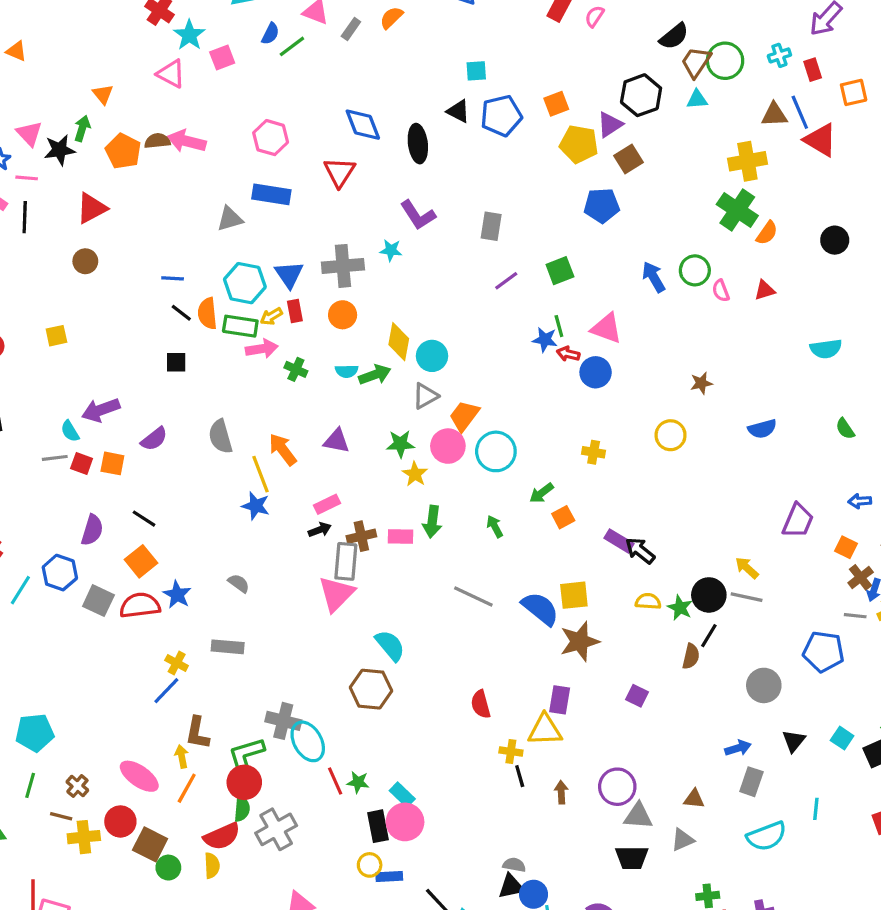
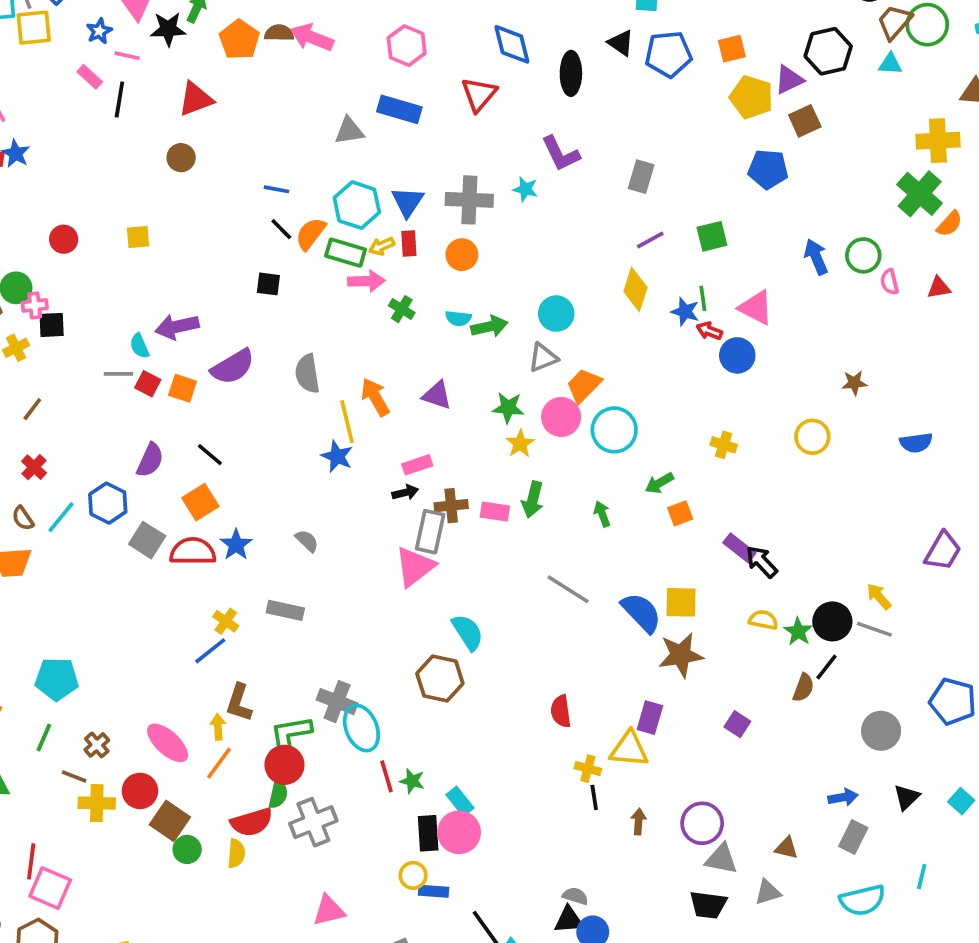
orange semicircle: (207, 313) -> (310, 234), turned 36
yellow diamond: (399, 342) -> (635, 289), moved
purple semicircle: (154, 439) -> (233, 367), size x1.4

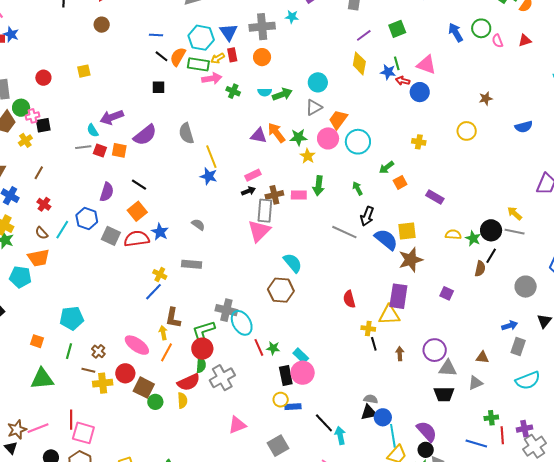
orange arrow: (375, 397) -> (276, 133), moved
black arrow: (762, 562) -> (367, 216), moved, turned -108
purple rectangle: (650, 718) -> (398, 296), size x1.4

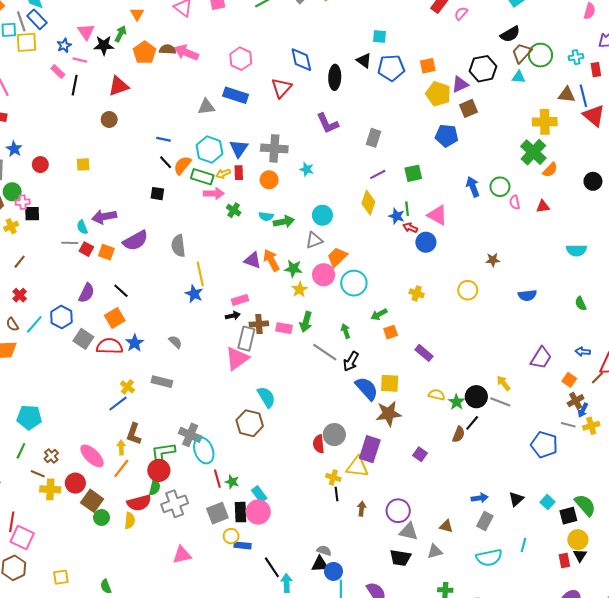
cyan star: (292, 17) -> (307, 169), moved
blue star: (11, 34) -> (14, 149), moved
gray line: (344, 232) -> (325, 352), moved
gray circle: (526, 287) -> (334, 435), moved
gray square: (278, 446) -> (217, 513), moved

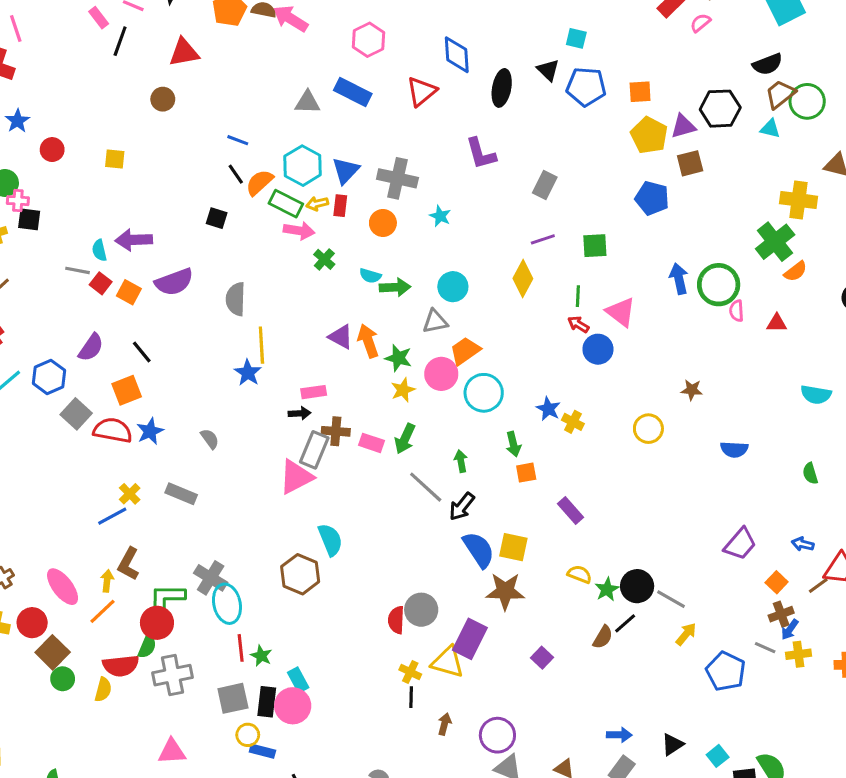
green circle: (500, 187) -> (719, 285), size x1.4
blue star: (397, 216) -> (548, 409), moved
green arrow: (379, 314) -> (513, 444), turned -84
yellow arrow: (503, 383) -> (686, 634), moved, turned 70

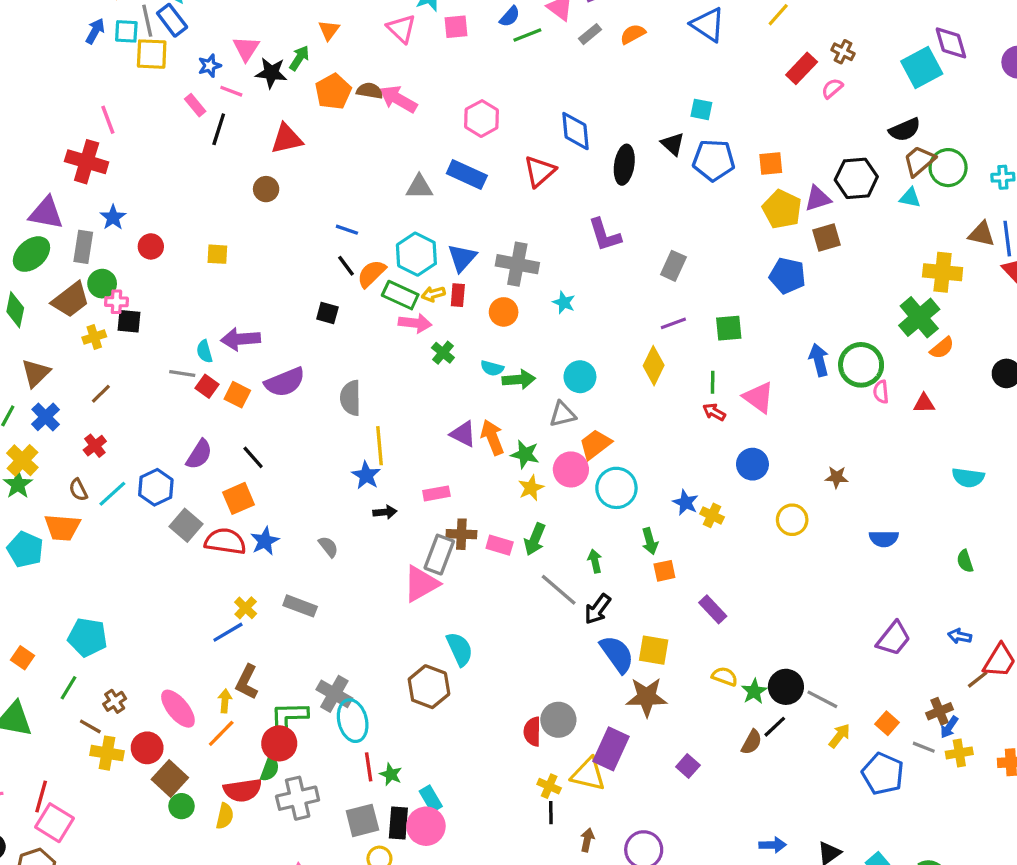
blue circle: (598, 349) -> (752, 464), moved
black arrow: (299, 413) -> (385, 512), moved
orange square: (777, 582) -> (887, 723), moved

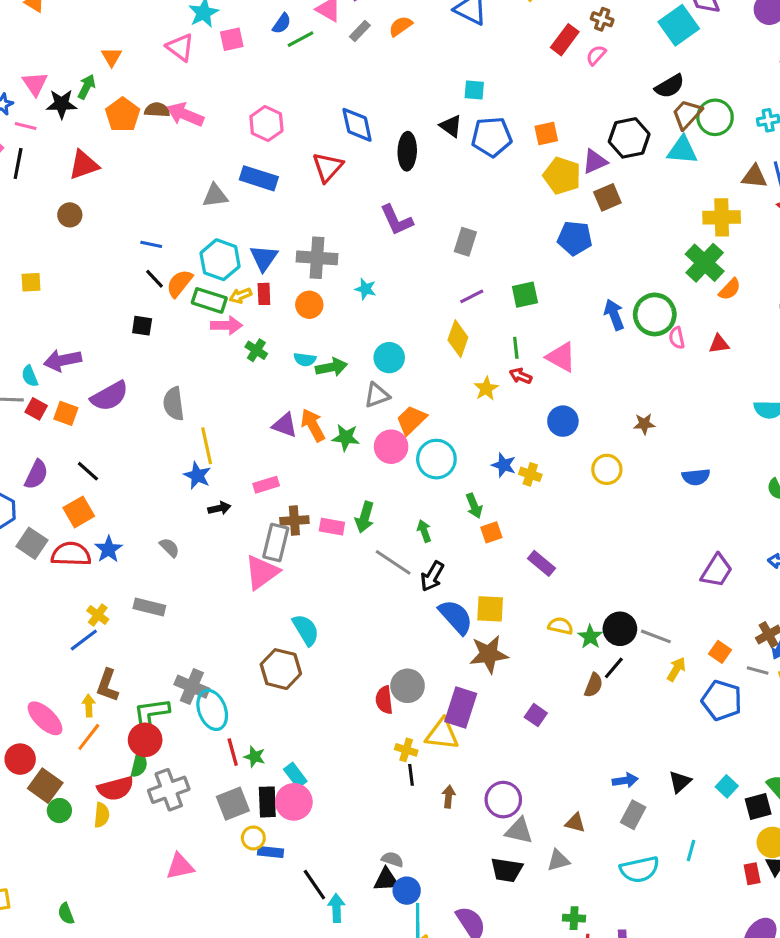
cyan triangle: (910, 198) -> (682, 150), size x1.5
yellow star: (531, 488) -> (486, 389), moved

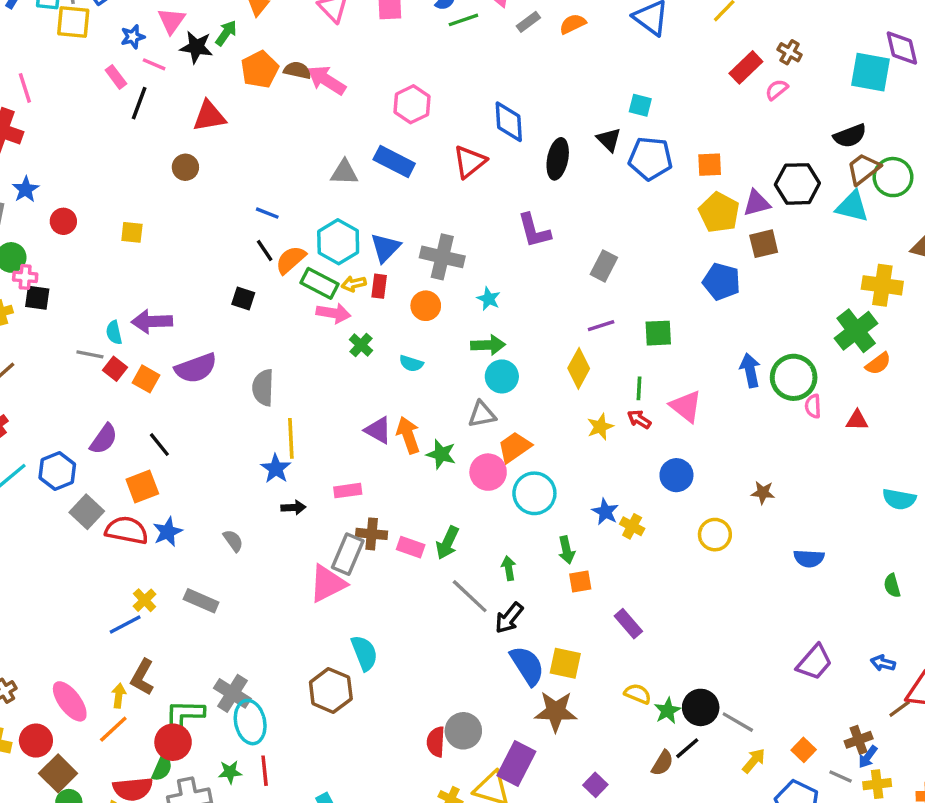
cyan square: (679, 25) -> (871, 72), turned 36
green arrow: (331, 367) -> (488, 345), moved
green star: (255, 757) -> (230, 772), moved, turned -30

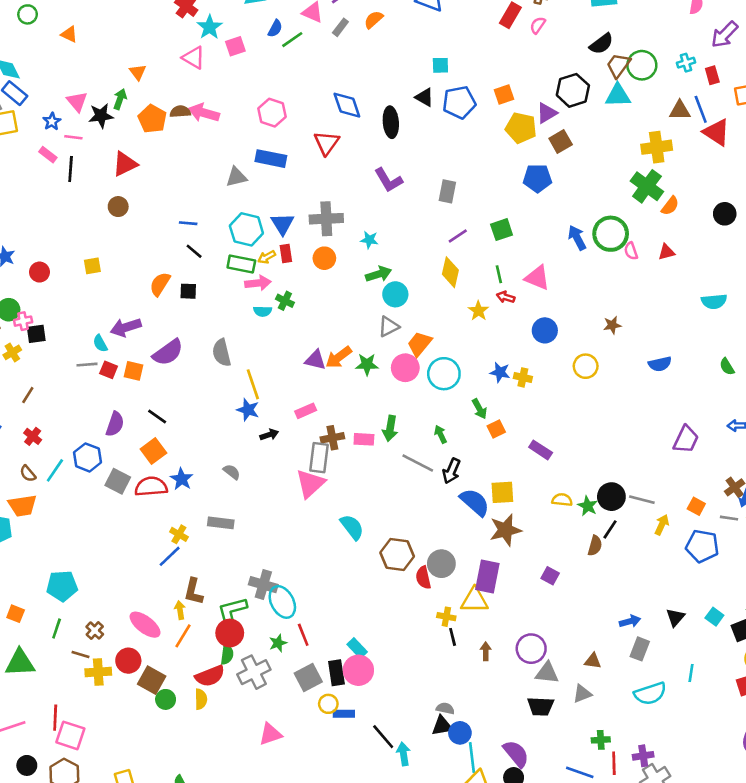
orange semicircle: (291, 260) -> (160, 284), moved
cyan semicircle: (411, 363) -> (263, 311), moved
orange arrow: (408, 435) -> (339, 357), turned -92
brown hexagon: (331, 690) -> (397, 554), moved

